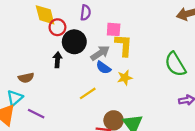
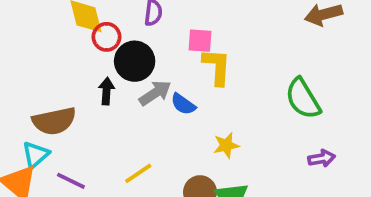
gray arrow: (100, 53) -> (155, 93), moved
brown semicircle: (26, 78) -> (54, 121), size x1.6
yellow star: (125, 78) -> (226, 145), moved
yellow line: (88, 93) -> (138, 173), moved

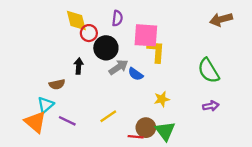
pink square: (200, 41) -> (146, 35), size x1.6
black arrow: (107, 91) -> (79, 66), moved
brown semicircle: (54, 121) -> (57, 84), size x0.6
purple arrow: (322, 158) -> (211, 106), moved

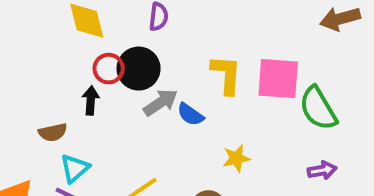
red circle: (89, 33) -> (109, 69), moved
pink square: (146, 35) -> (278, 79), moved
cyan triangle: (46, 105) -> (75, 168), moved

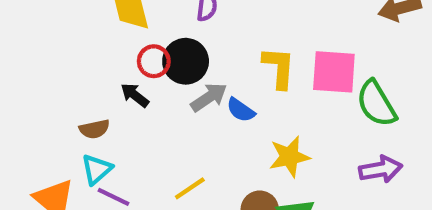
black arrow: (91, 100) -> (135, 95), turned -56
yellow star: (236, 158) -> (289, 157), size x1.4
cyan triangle: (75, 168) -> (97, 169), moved
purple arrow: (322, 170) -> (381, 169), size x1.4

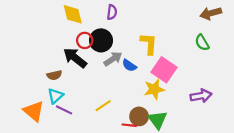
pink square: (334, 72) -> (164, 70), moved, turned 30
black arrow: (135, 95) -> (75, 58), size x1.6
green semicircle: (376, 104) -> (202, 43), moved, size x0.7

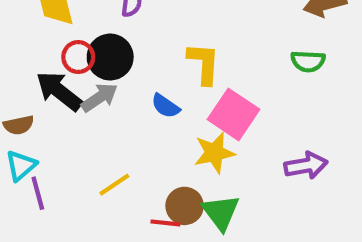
green semicircle: (202, 43) -> (308, 61), turned -56
gray arrow: (113, 59) -> (100, 97), moved
purple line: (64, 110) -> (38, 193), turned 49

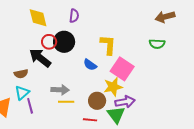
gray arrow: (100, 97) -> (60, 90), moved, turned 36
purple arrow: (306, 165) -> (125, 102), moved
yellow line: (114, 185) -> (66, 102), turned 35
brown circle: (185, 206) -> (97, 101), moved

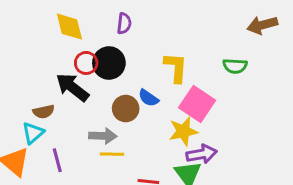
green semicircle: (157, 44) -> (235, 66), moved
cyan triangle: (22, 93) -> (33, 133), moved
brown circle: (97, 101) -> (126, 109), moved

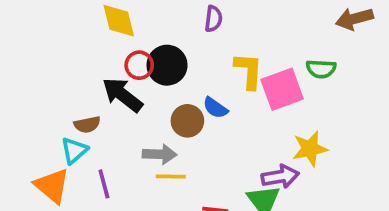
purple semicircle: (124, 23) -> (213, 19), moved
pink square: (197, 104) -> (282, 89), moved, turned 36
yellow star: (183, 131) -> (310, 149), moved

